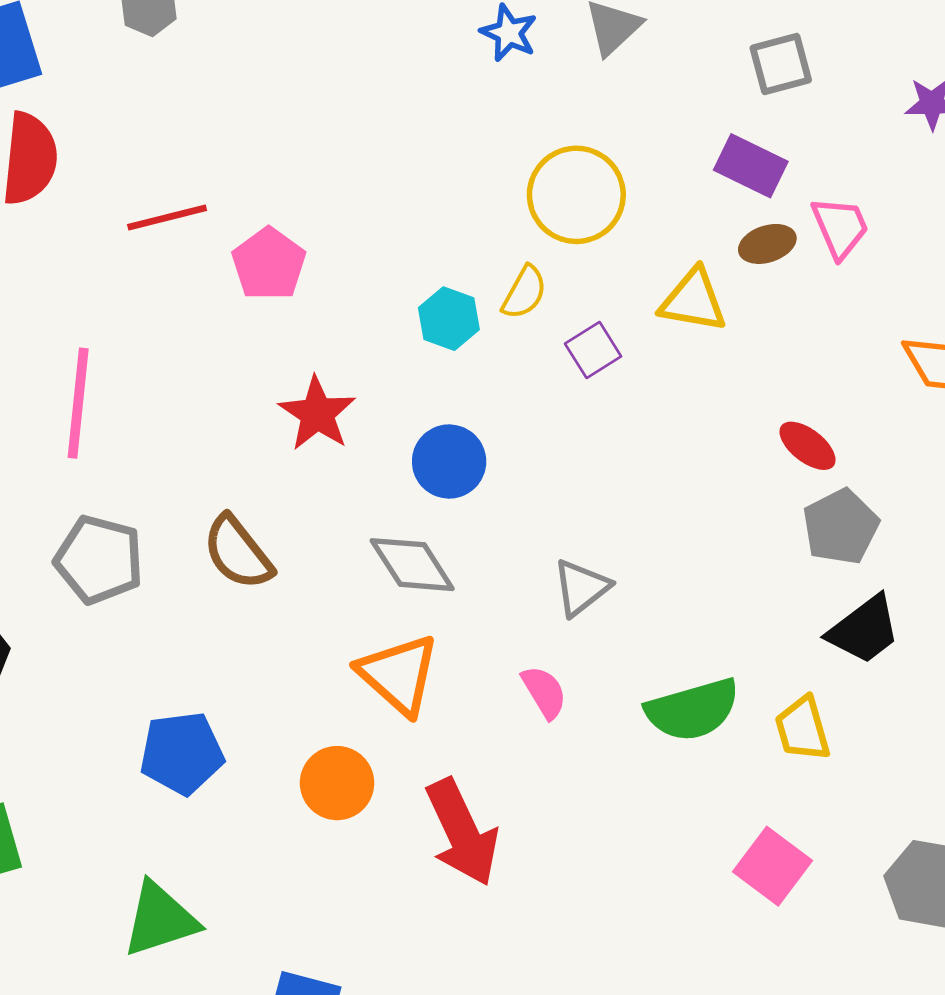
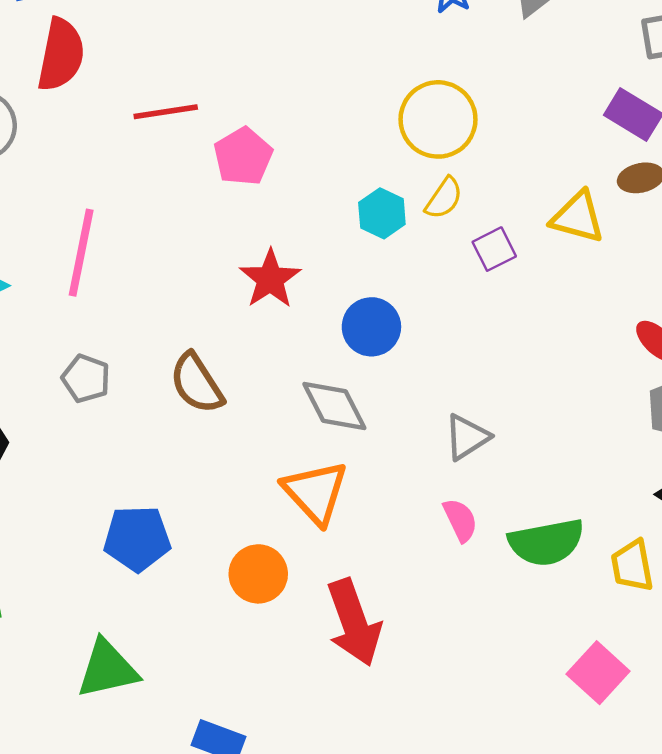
yellow circle: (576, 195) -> (438, 119), moved
gray pentagon: (99, 560) -> (86, 379), size x0.7
pink semicircle: (544, 692) -> (460, 520), moved

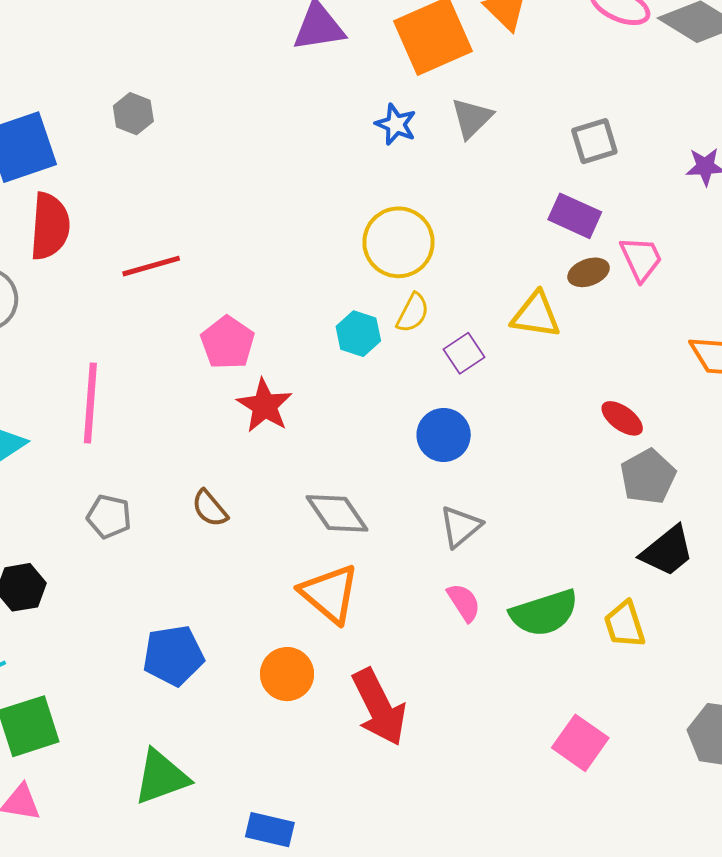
pink pentagon: (243, 156) -> (228, 343), moved
blue circle: (371, 327) -> (444, 435), moved
brown semicircle: (197, 383) -> (210, 508), size x0.7
pink square: (598, 673) -> (580, 743), moved

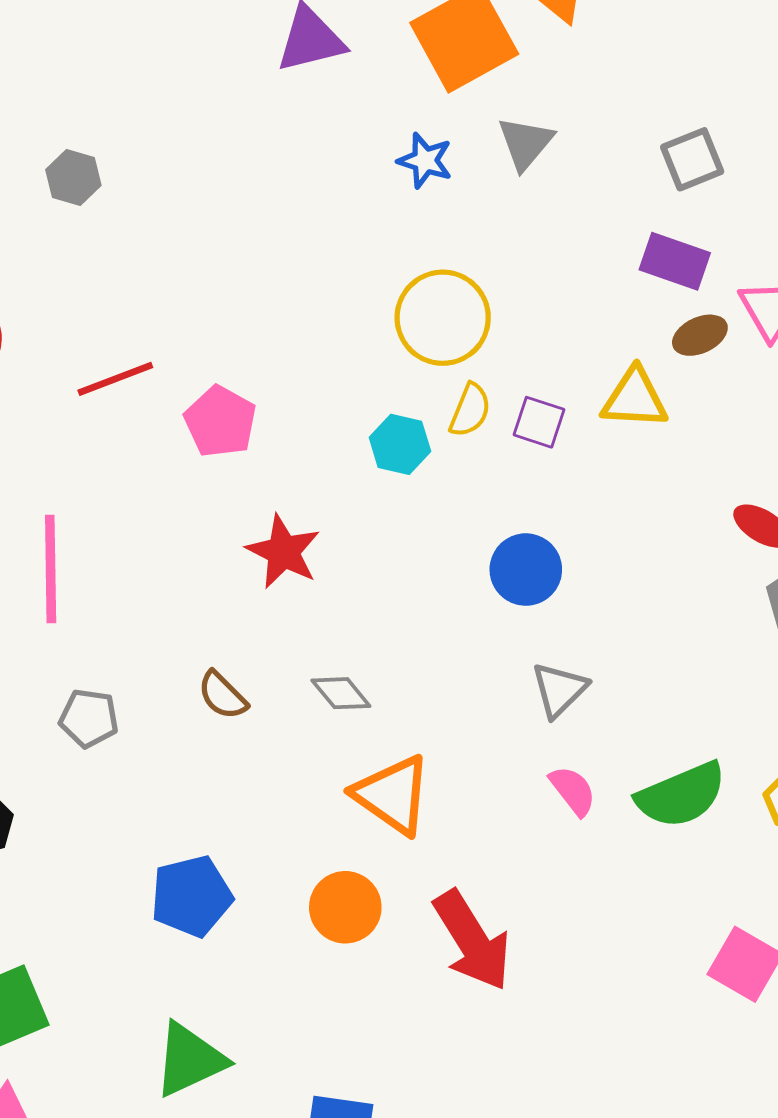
pink pentagon: (228, 343) -> (220, 422), moved
purple square: (464, 353) -> (539, 422), moved, turned -33
gray diamond: (337, 513) -> (341, 693), moved, size x0.7

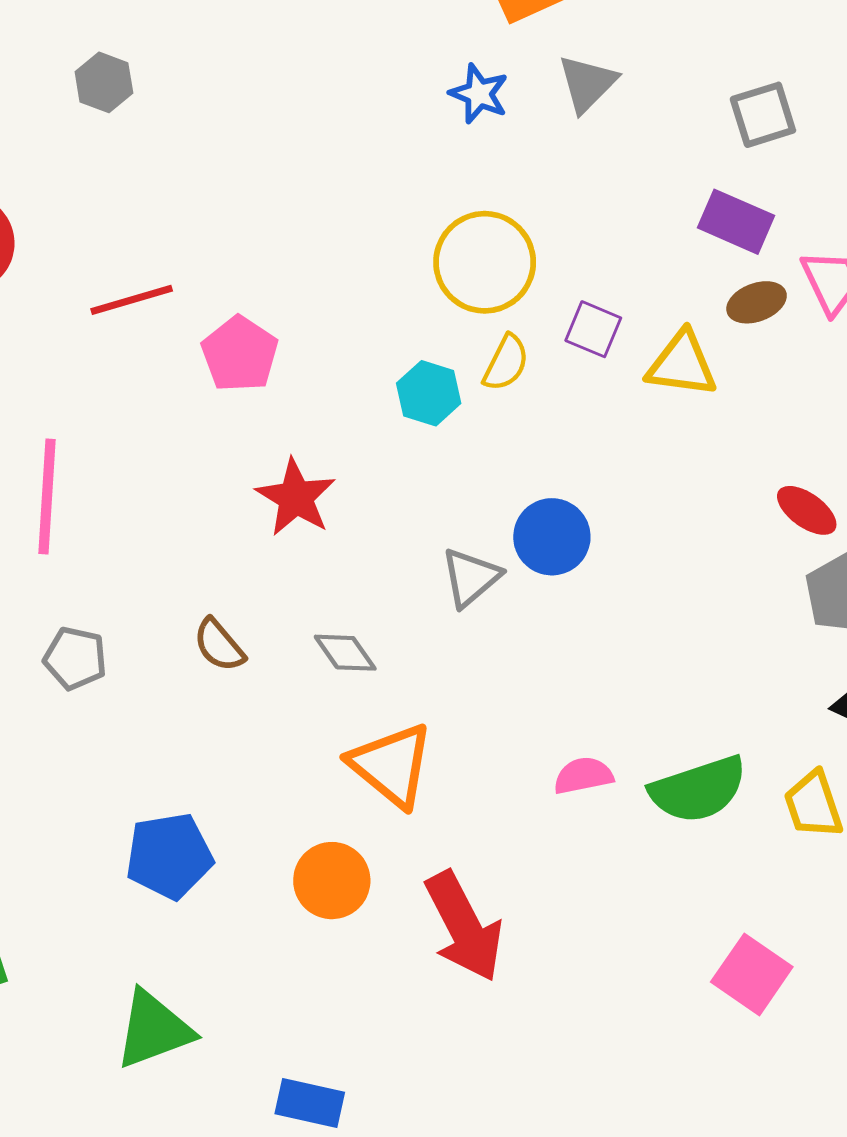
purple square: (539, 422) -> (593, 329), moved
gray triangle: (559, 690) -> (471, 577), moved
pink semicircle: (573, 791) -> (583, 776), turned -68

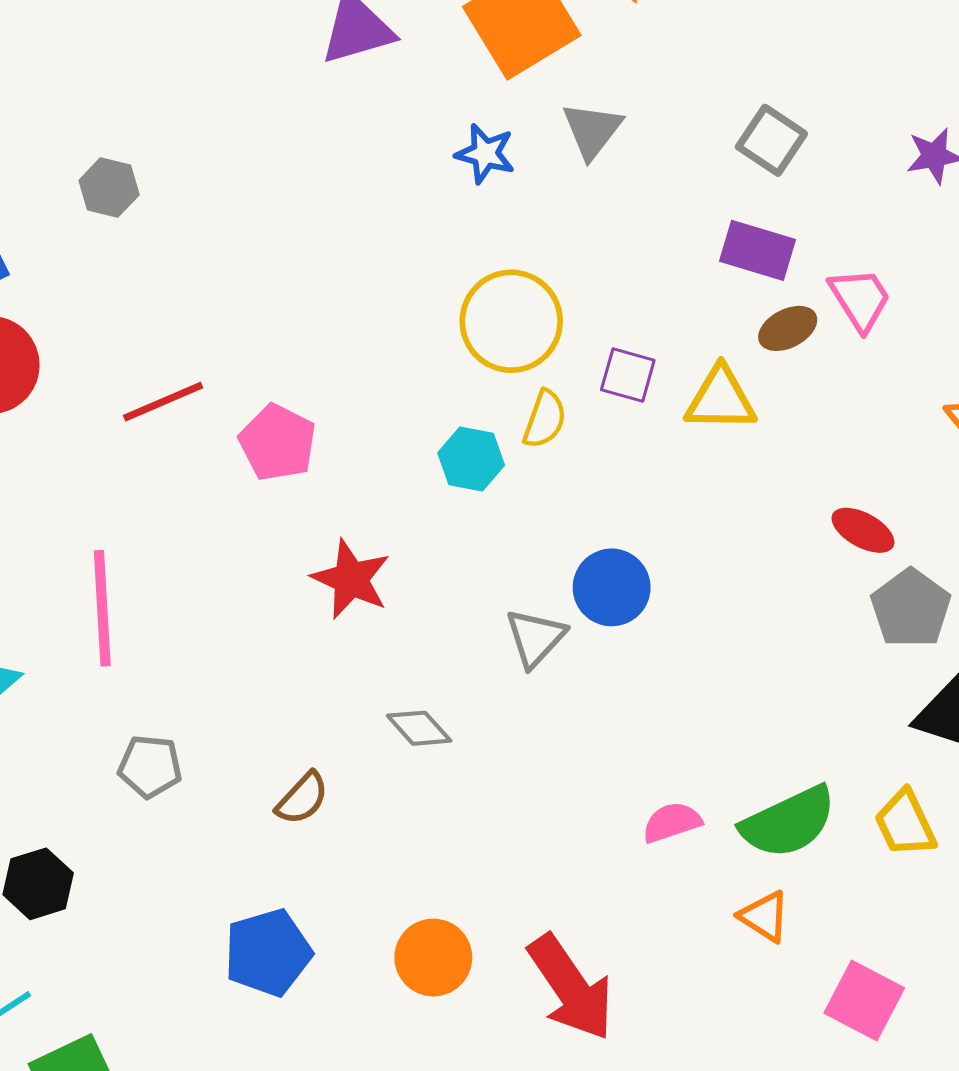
gray square: (763, 115) -> (771, 140), turned -32
brown semicircle: (219, 645) -> (302, 798), moved, turned -90
orange triangle: (391, 765) -> (765, 916), moved, size x0.6

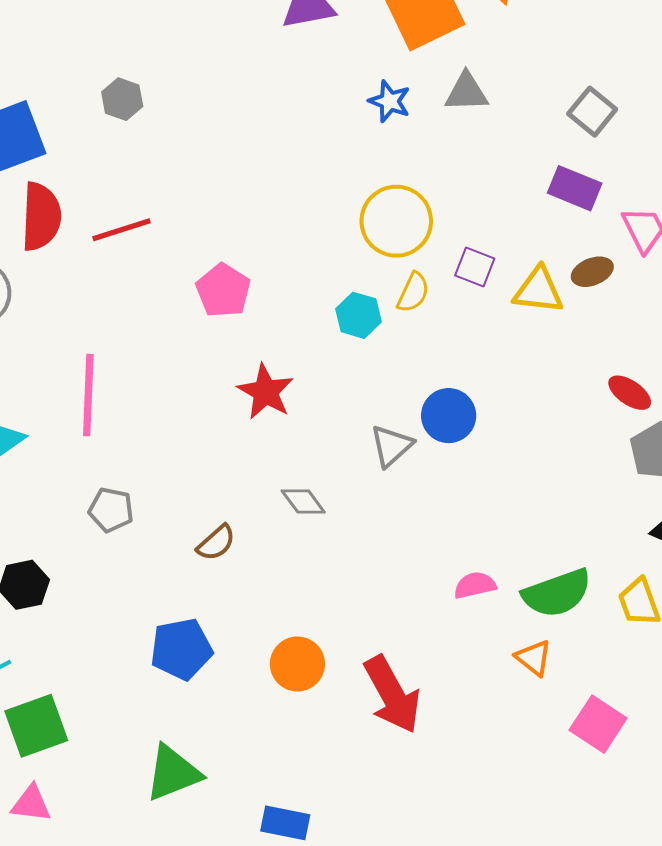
gray triangle: (592, 130) -> (466, 92), turned 45
brown ellipse: (788, 328) -> (592, 272), moved
red line: (163, 402) -> (121, 230), moved

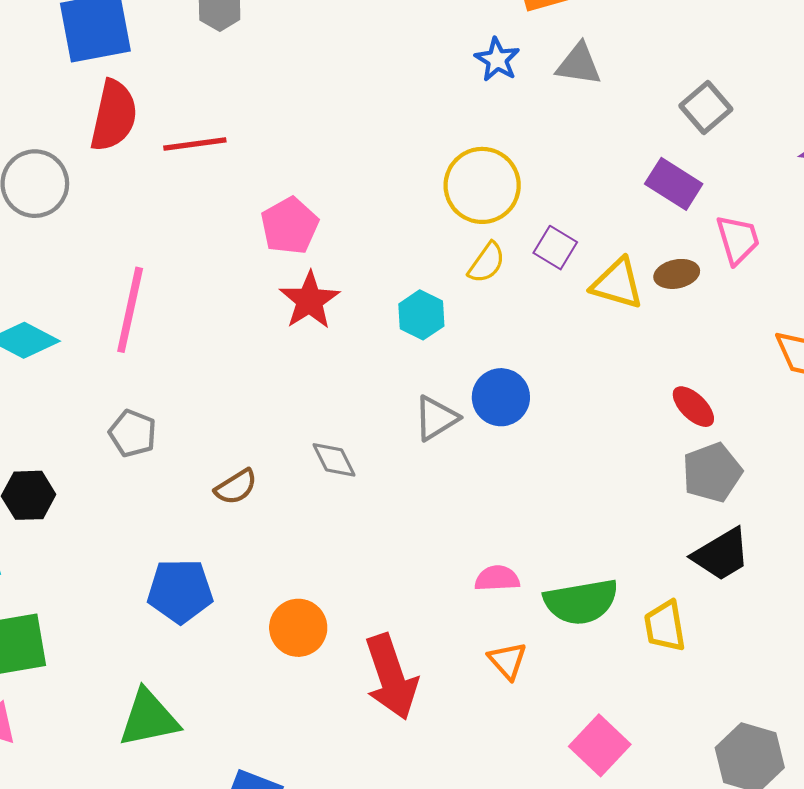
cyan hexagon: (359, 315) -> (421, 315), moved
red star: (266, 392) -> (309, 300), moved
orange triangle: (534, 658) -> (508, 661), moved

